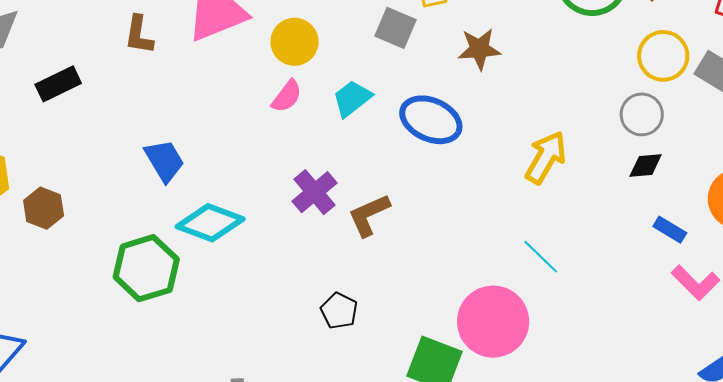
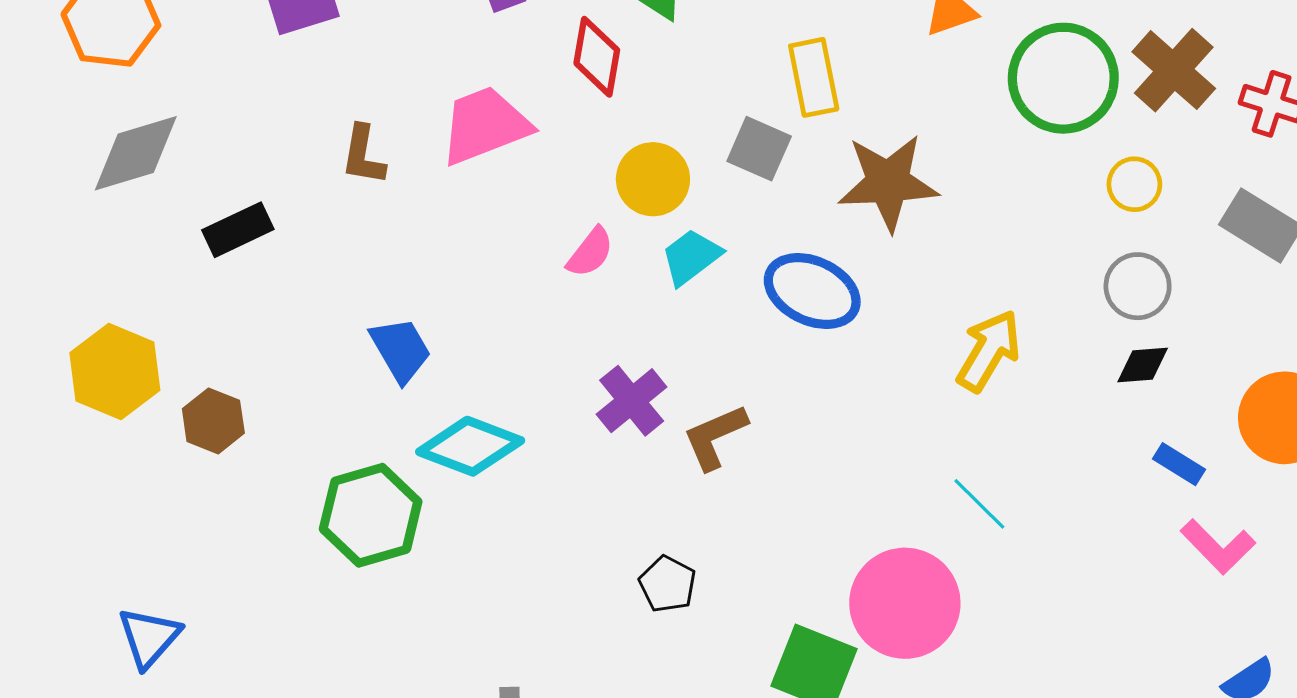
yellow circle: (295, 42) -> (653, 179), moved
brown star: (479, 49) -> (888, 182), size x1.5
yellow circle: (663, 56) -> (1134, 184), moved, size x0.7

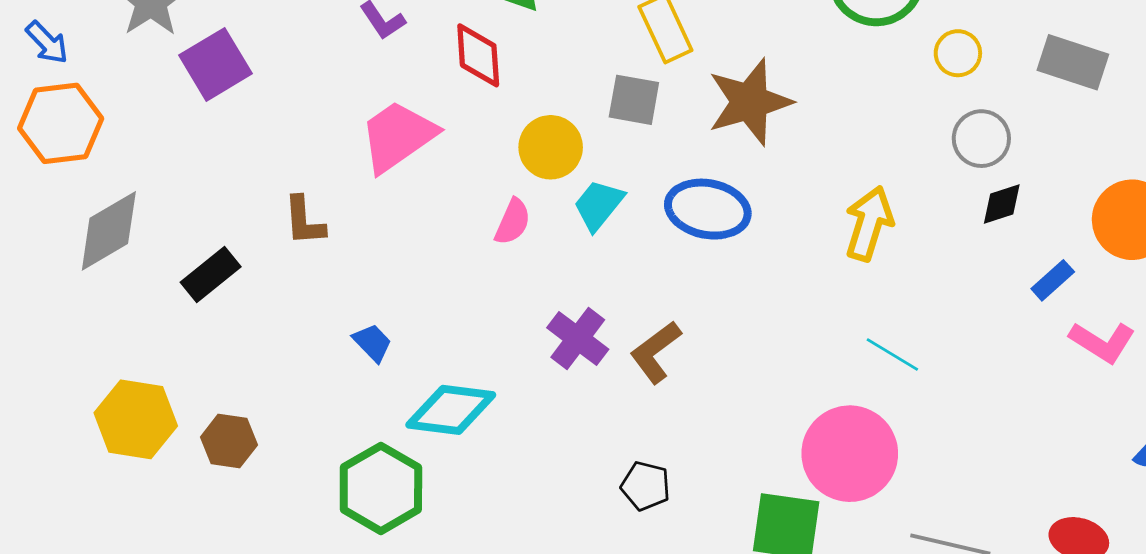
brown L-shape: (363, 155) -> (304, 221), moved
blue trapezoid: (401, 350) -> (372, 343), size x0.7
blue rectangle: (1179, 464) -> (1053, 280), turned -60

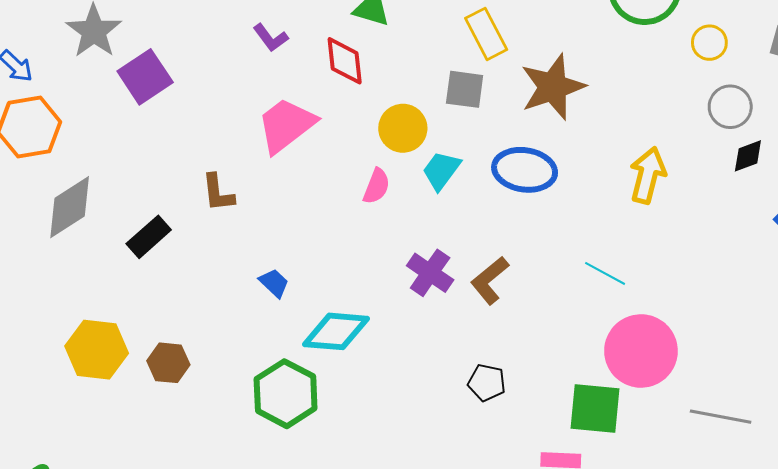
cyan line: (892, 355) -> (605, 273), moved

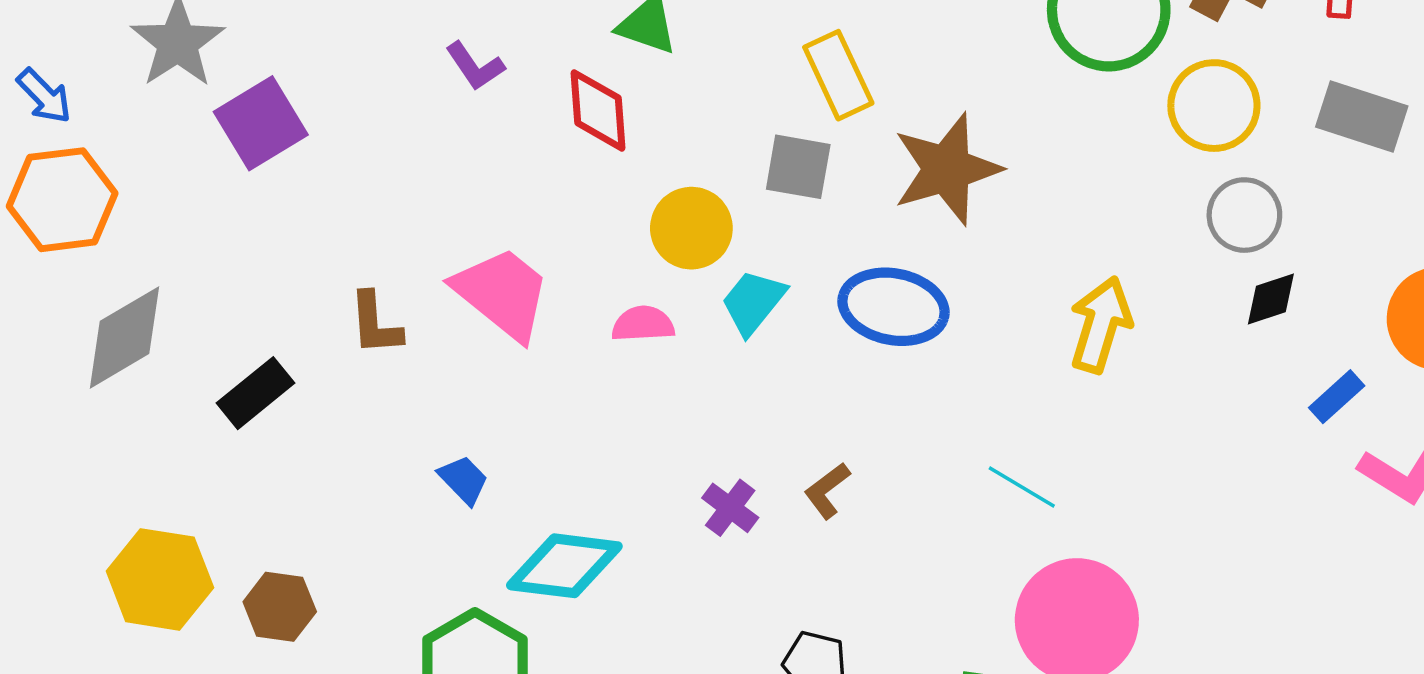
yellow circle: (709, 43) -> (1214, 106), size x1.5
pink trapezoid: (286, 125) -> (502, 293), moved, turned 74
pink semicircle: (377, 186) -> (643, 324), turned -117
purple cross: (430, 273) -> (730, 508), moved, size x0.7
brown L-shape: (490, 280) -> (827, 491), size x0.7

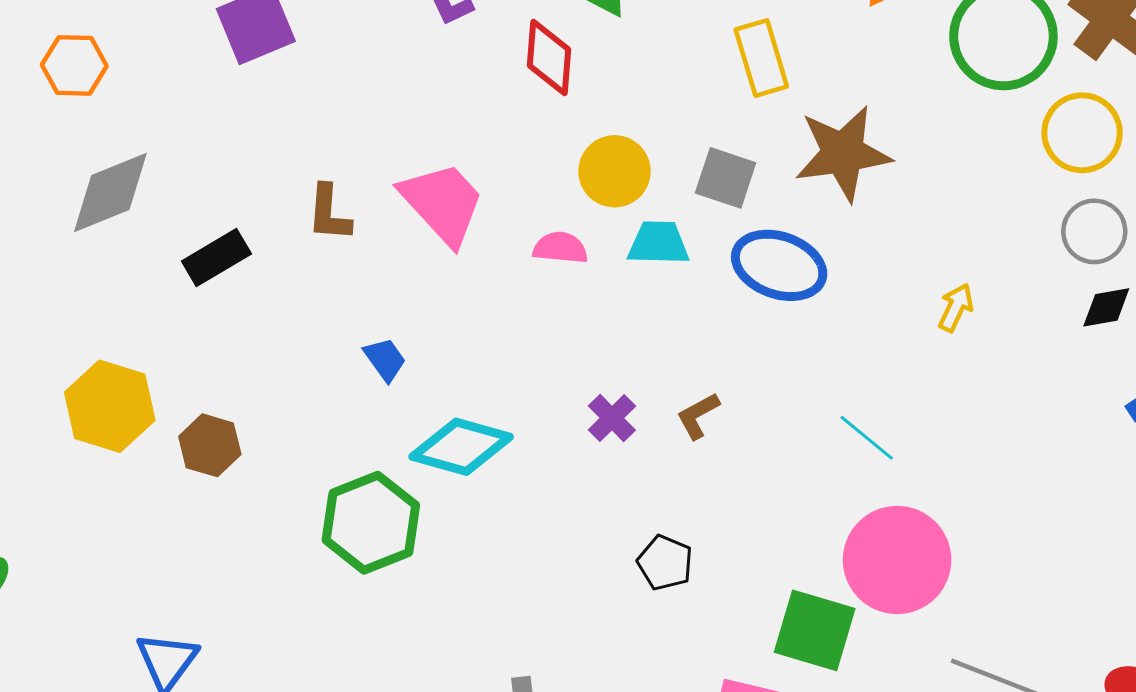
gray square: (798, 167) -> (726, 178), moved
orange hexagon: (62, 200) -> (74, 65), size x0.7
cyan trapezoid: (753, 302) -> (658, 243), turned 44
yellow arrow: (1101, 325) -> (956, 307), size x0.6

